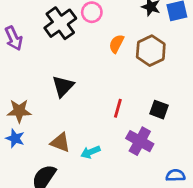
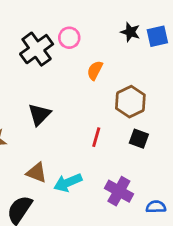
brown hexagon: (151, 51) -> (130, 102), moved
purple cross: (140, 141) -> (119, 191), moved
cyan arrow: (90, 152) -> (68, 183), size x1.4

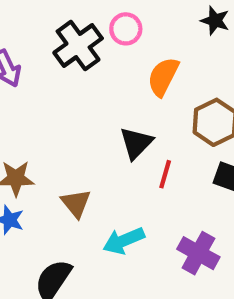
orange semicircle: (95, 70) -> (163, 77), size x1.4
black triangle: (39, 114) -> (136, 143), moved
brown triangle: (37, 173) -> (76, 203), moved, turned 30

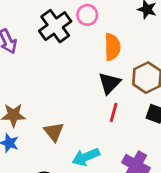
orange semicircle: (163, 77) -> (112, 47), turned 152
black triangle: (136, 143) -> (109, 83), moved

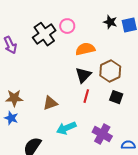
orange semicircle: (112, 47) -> (85, 49), turned -102
brown triangle: (54, 132) -> (50, 103), moved, turned 49

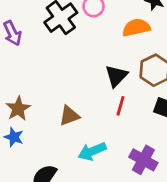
orange semicircle: (85, 49) -> (136, 28), moved
brown star: (14, 98) -> (18, 109), turned -30

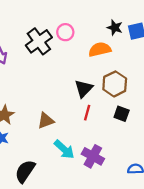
cyan arrow: (92, 151) -> (64, 149), turned -115
purple cross: (143, 160) -> (93, 156), moved

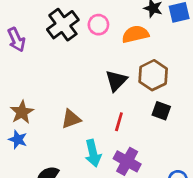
pink circle: (65, 32) -> (98, 25), moved
red line: (87, 113) -> (119, 122), moved
cyan arrow: (64, 149) -> (93, 153), turned 35

